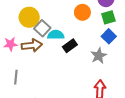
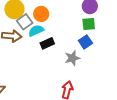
orange circle: (82, 12) -> (41, 14), moved
cyan semicircle: (56, 35) -> (36, 31), turned -35

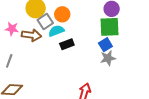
green square: (89, 24) -> (109, 27), size x1.5
gray star: (72, 58) -> (108, 58), moved

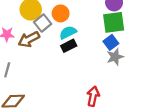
cyan semicircle: (56, 31) -> (68, 32), moved
brown arrow: (31, 35) -> (29, 39), turned 150

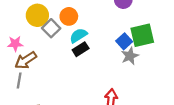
green square: (114, 22) -> (142, 35), moved
brown arrow: (29, 39) -> (26, 60), moved

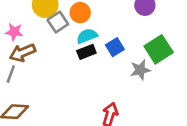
green square: (142, 35) -> (159, 49), turned -30
blue square: (124, 41) -> (115, 47), moved

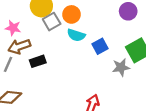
cyan semicircle: (87, 36) -> (76, 35), turned -144
black rectangle: (86, 52) -> (38, 61), moved

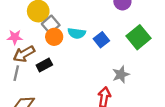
orange circle: (72, 14) -> (54, 37), moved
gray star: (121, 67) -> (121, 74), moved

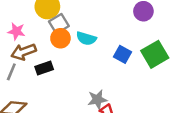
blue square: (101, 40) -> (122, 54), moved, turned -32
gray star: (121, 74) -> (97, 100), moved

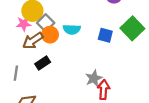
pink star: (16, 31) -> (24, 24), moved
brown arrow: (23, 52) -> (33, 41), moved

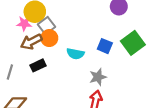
cyan semicircle: (72, 29) -> (75, 54), moved
gray star: (94, 78) -> (98, 77), moved

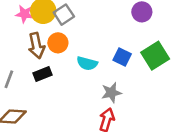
pink star: (24, 24) -> (24, 14), moved
gray square: (46, 26) -> (64, 15), moved
brown arrow: (31, 42) -> (37, 46), turned -80

